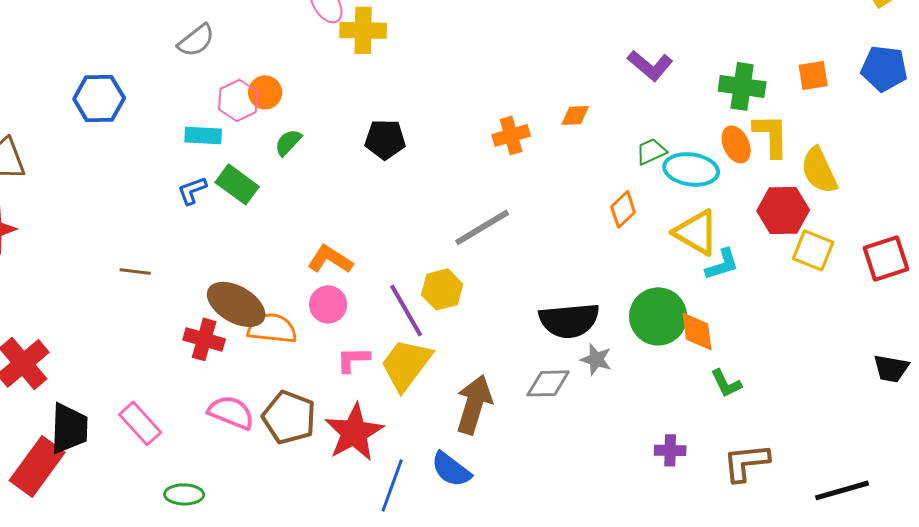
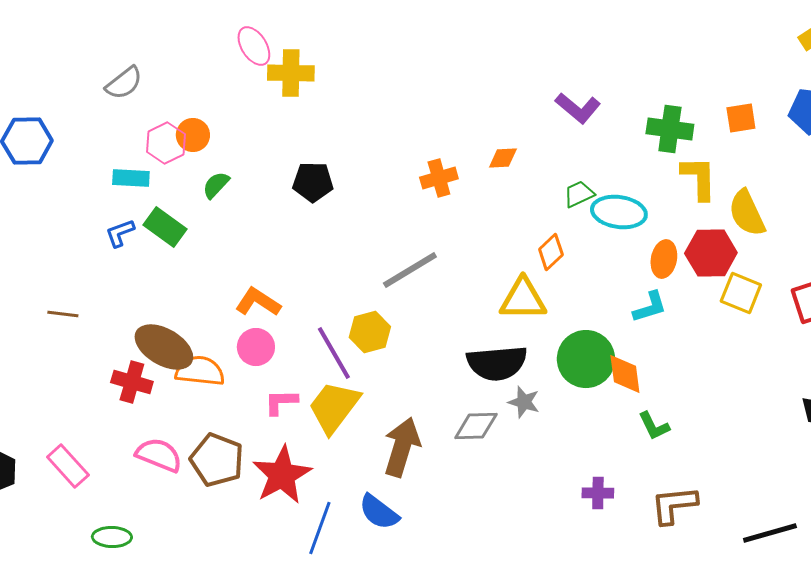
orange ellipse: (736, 144) -> (664, 259), moved, turned 36
yellow triangle: (696, 232) -> (523, 299), moved, turned -30

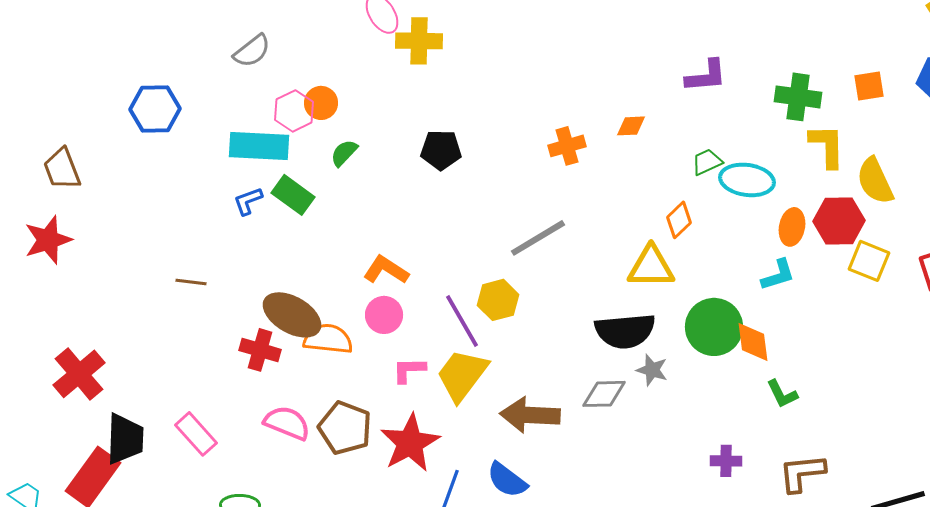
purple L-shape: (578, 108) -> (706, 76), turned -45
cyan rectangle: (131, 178) -> (259, 146), size x1.6
brown arrow: (402, 447) -> (530, 415), turned -104

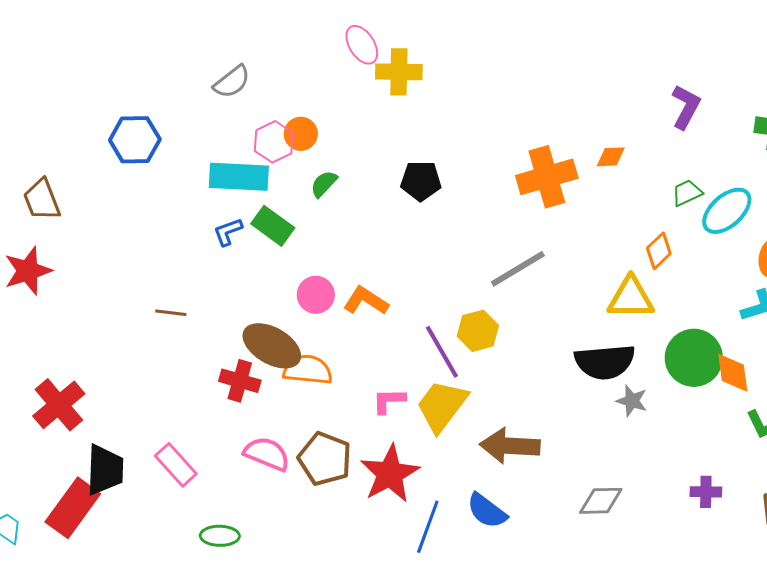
purple L-shape: (706, 76) -> (686, 107), turned -57
orange cross: (567, 146) -> (547, 177), size x1.6
cyan ellipse: (747, 180) -> (727, 211), turned -50
pink circle: (384, 315) -> (316, 295), moved
gray diamond: (604, 394) -> (601, 501), moved

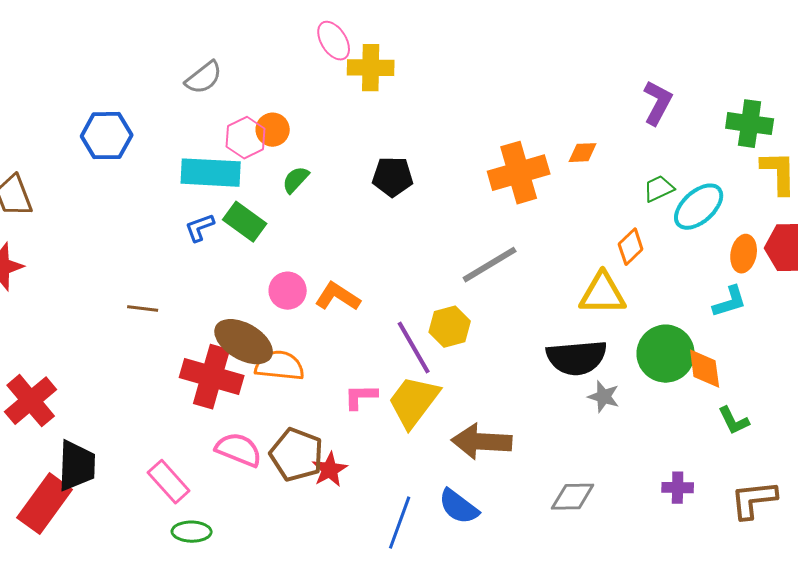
red cross: (240, 381) -> (212, 377), size x1.5
pink rectangle: (176, 465) -> (169, 482), moved
red star: (390, 474) -> (330, 470), moved, size x0.6

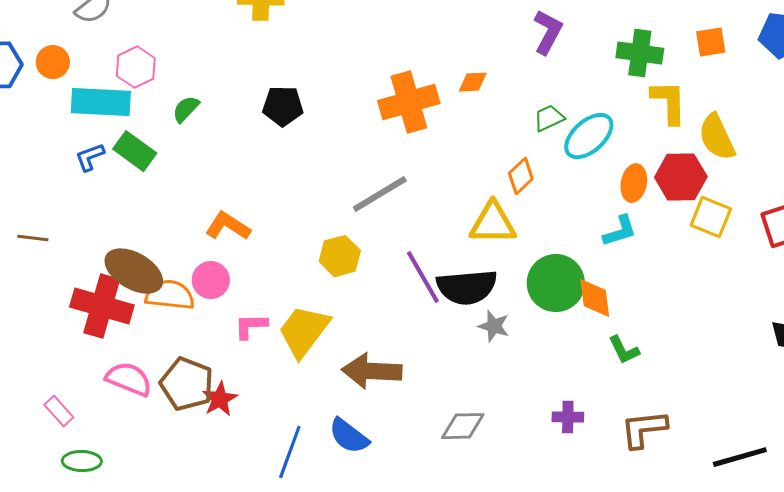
orange circle: (273, 130) -> (53, 62), moved
pink circle: (288, 291) -> (211, 280), moved
purple line: (414, 348) -> (423, 277), moved
pink rectangle: (169, 482) -> (59, 411), size x0.7

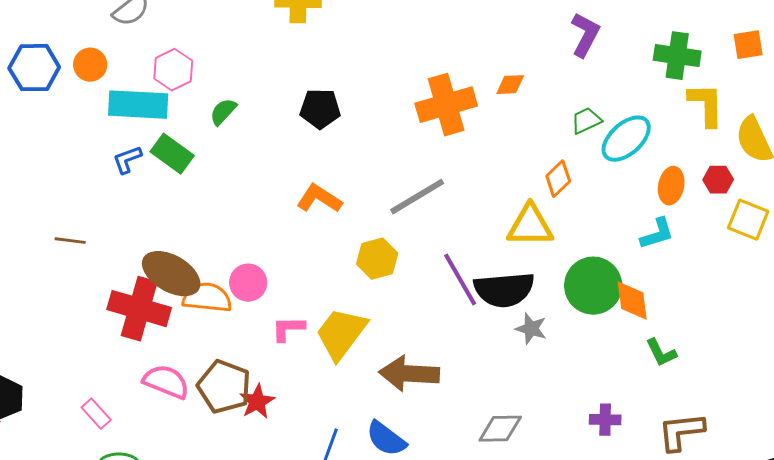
red hexagon: (681, 177) -> (718, 180), size x0.6
orange L-shape: (228, 226) -> (319, 199), moved

